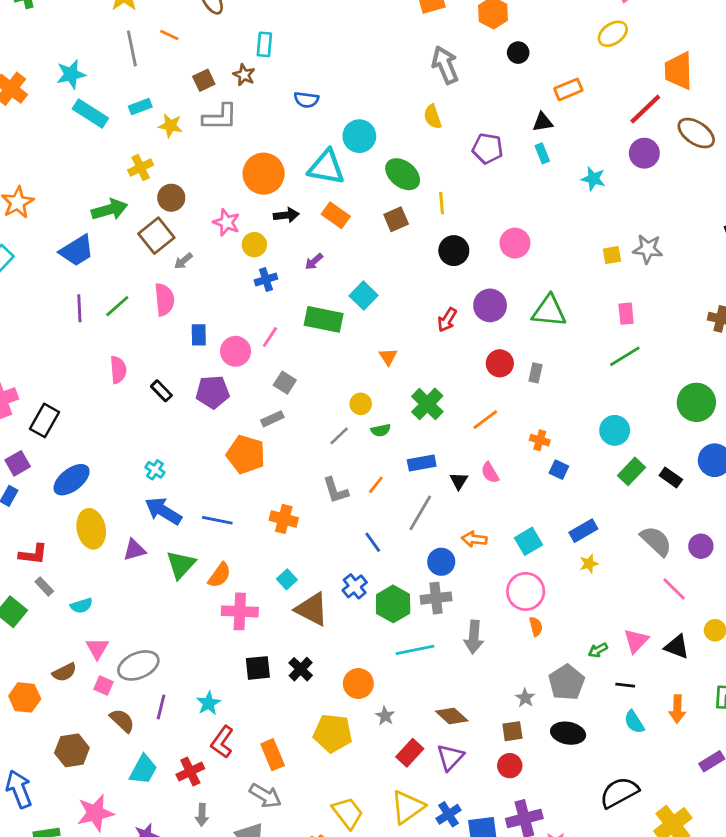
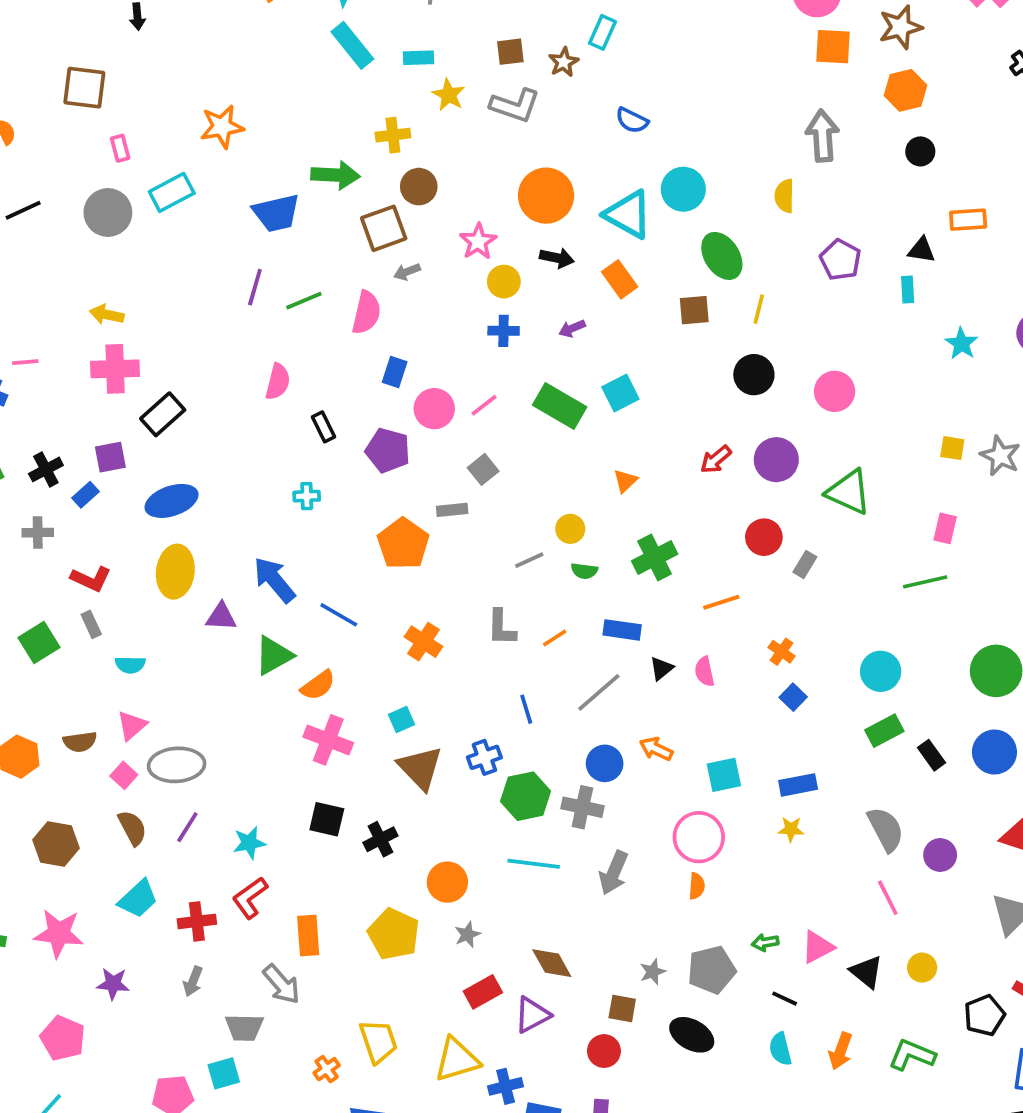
cyan cross: (155, 470) -> (307, 496), moved, turned 36

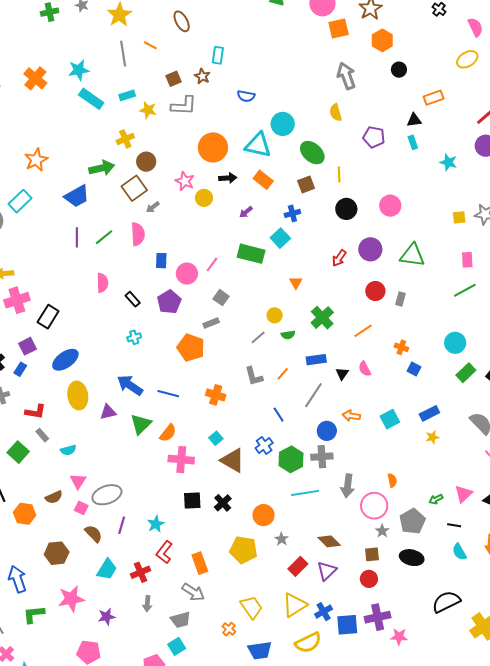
blue cross: (504, 331) -> (292, 213), moved
purple pentagon: (388, 450) -> (169, 302), turned -30
pink circle: (699, 837) -> (374, 506), moved

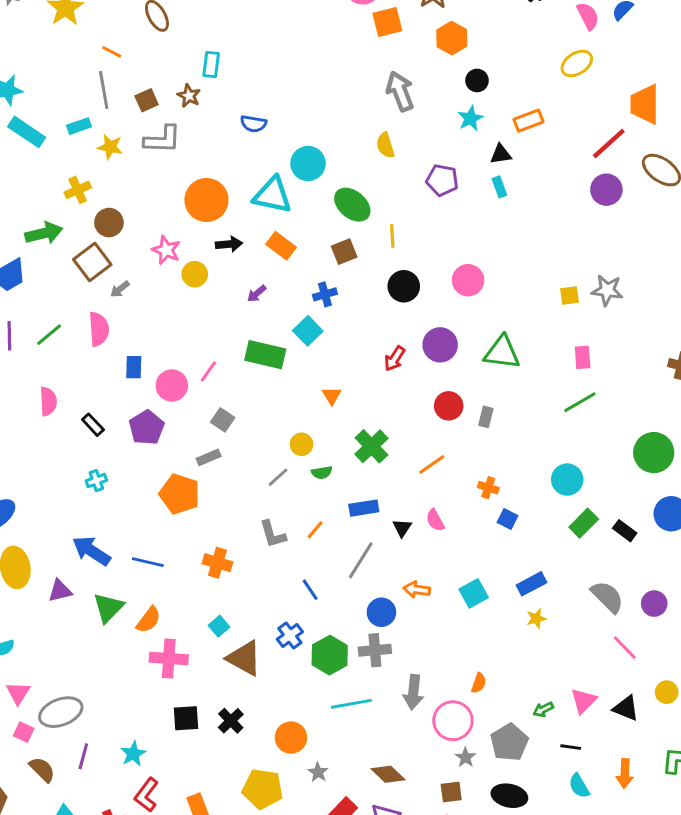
gray line: (123, 54) -> (104, 90), moved
cyan star: (448, 162) -> (470, 118), moved, turned 30
orange semicircle: (392, 480) -> (479, 683), turned 32

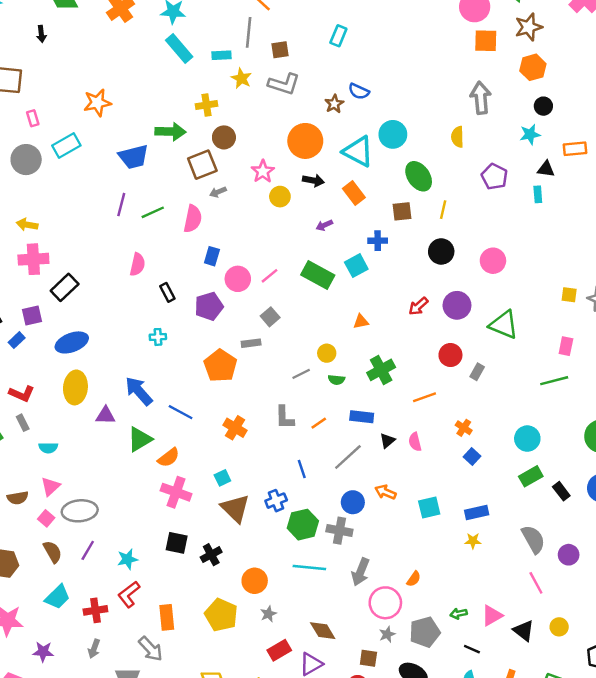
brown star: (189, 96) -> (334, 104), moved
orange triangle: (332, 396) -> (361, 322), turned 35

